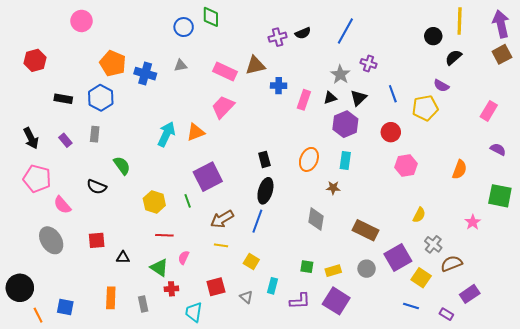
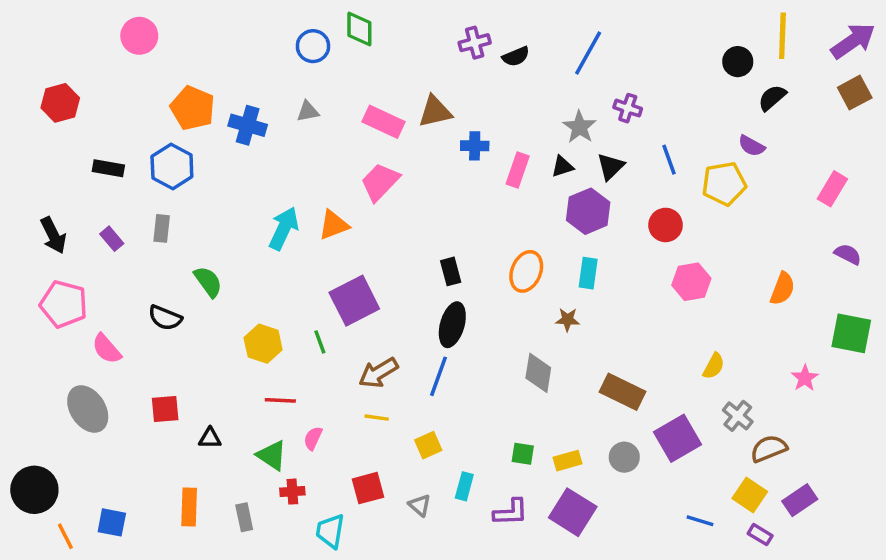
purple arrow: (501, 24) -> (853, 41), turned 68
purple cross: (278, 37) -> (475, 43), moved
yellow square: (251, 262) -> (428, 445), turned 35
yellow square: (421, 278) -> (750, 495), moved

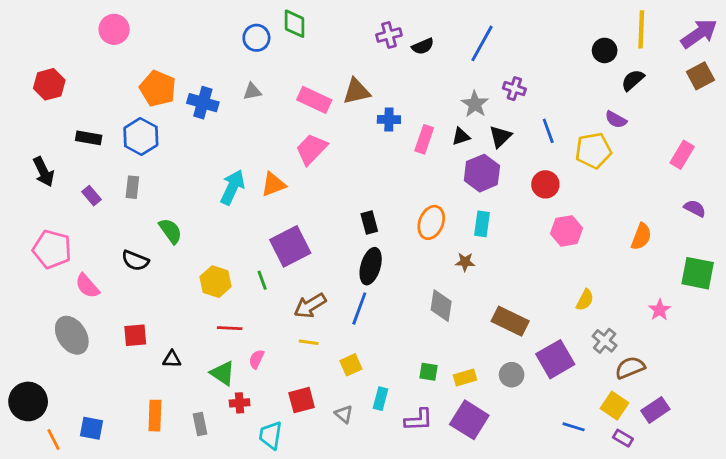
black arrow: (53, 235) -> (44, 172), moved

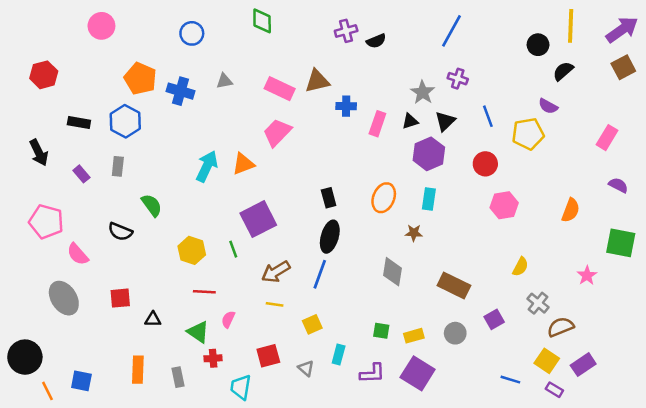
blue circle: (256, 38) -> (192, 33), moved
blue line: (482, 43) -> (451, 31), moved
purple square: (555, 359) -> (494, 319), size x0.6

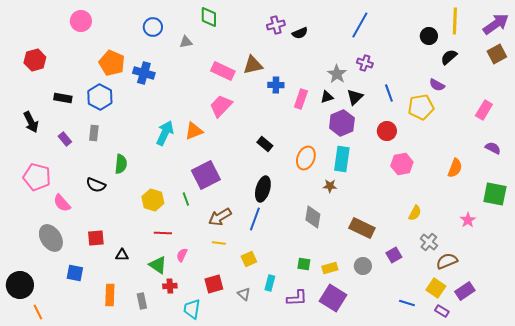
gray triangle: (224, 81) -> (186, 42), moved
black rectangle: (329, 198) -> (265, 144), moved, turned -35
cyan rectangle: (429, 199) -> (342, 159), size x1.4
green semicircle: (152, 205) -> (121, 164), turned 42
blue square: (81, 381) -> (75, 273), moved

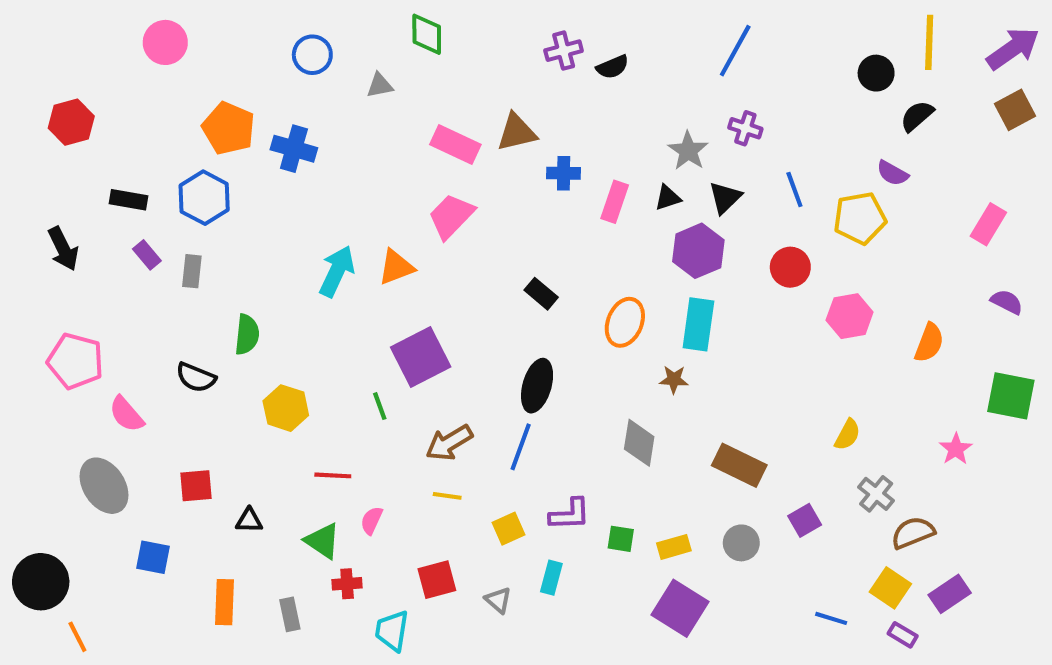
purple rectangle: (65, 139) -> (147, 255), moved
pink hexagon: (402, 164) -> (850, 316), moved
yellow hexagon: (153, 200) -> (286, 408), moved
purple L-shape: (297, 298) -> (570, 514), moved

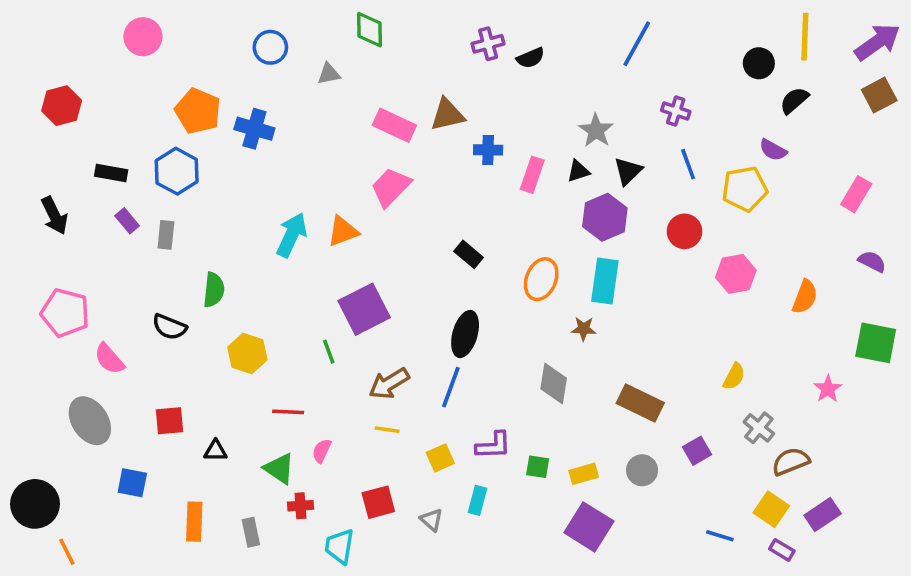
purple cross: (745, 128) -> (676, 111), moved

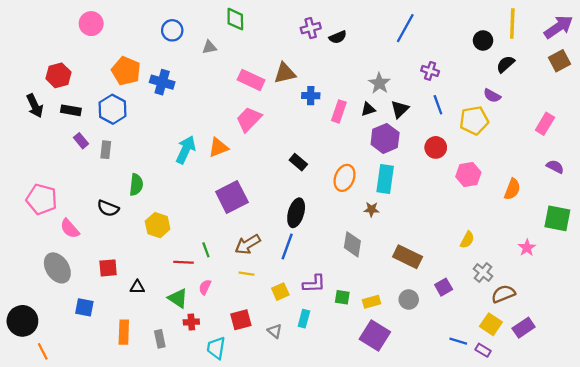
red hexagon: (62, 106) -> (58, 75), moved
black arrow: (54, 215) -> (35, 106), moved
green line: (329, 352) -> (206, 250), moved
purple rectangle: (782, 550) -> (483, 350), moved

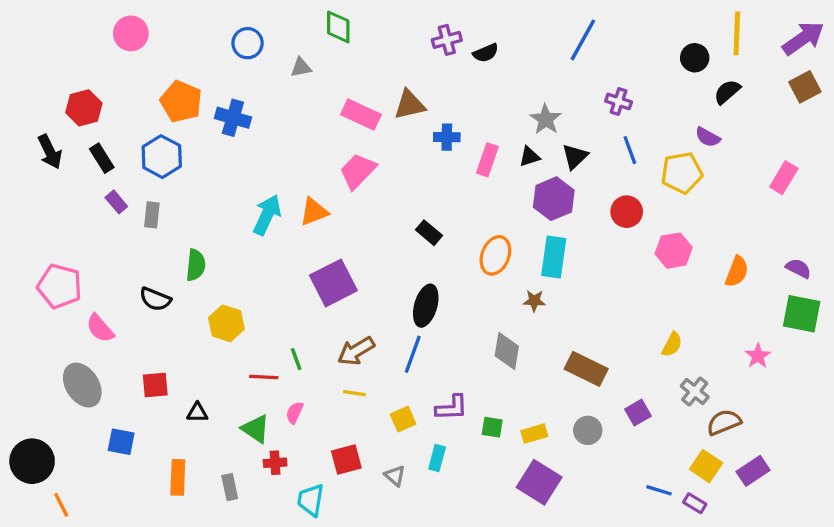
black rectangle: (71, 110) -> (102, 158), turned 48
purple semicircle: (555, 167) -> (798, 268), moved

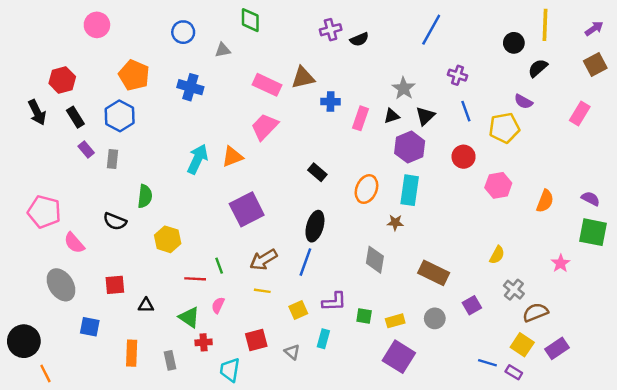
purple arrow: (803, 38) -> (594, 28), size x0.6
blue cross: (233, 118) -> (190, 87), moved
pink rectangle: (784, 178) -> (580, 114), moved

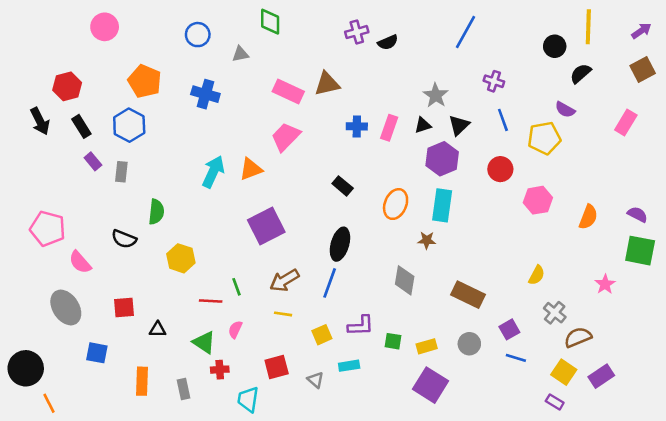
blue cross: (331, 102) -> (357, 126), moved
cyan rectangle: (323, 339) -> (349, 366), turned 66
blue line: (487, 363) -> (516, 358), moved

